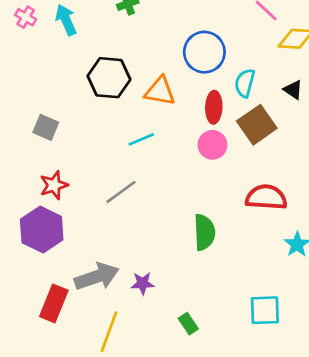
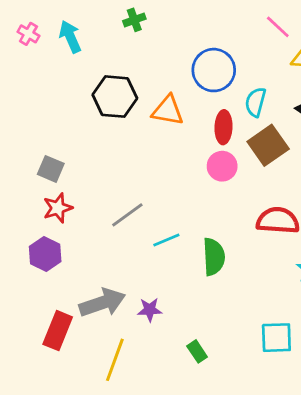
gray square: (46, 127) -> (51, 169), moved
cyan line: (141, 139) -> (166, 240), moved
purple hexagon: (42, 230) -> (45, 254), size x0.7

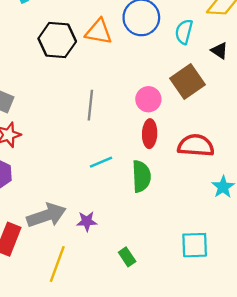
cyan semicircle: (256, 102) -> (184, 32), moved
orange triangle: (168, 110) -> (99, 32), moved
red ellipse: (223, 127) -> (150, 134), moved
gray line: (127, 215) -> (90, 105), moved, turned -48

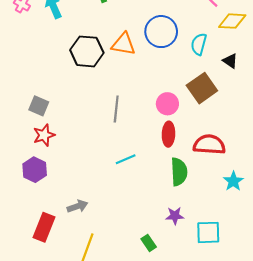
green semicircle: (141, 176) -> (179, 172), moved
gray arrow: (46, 215) -> (77, 206), size x0.6
purple star: (87, 221) -> (175, 216), moved

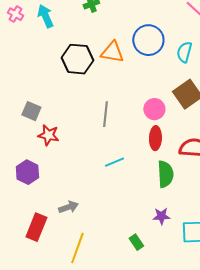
red star: (44, 135) -> (48, 135), moved, turned 30

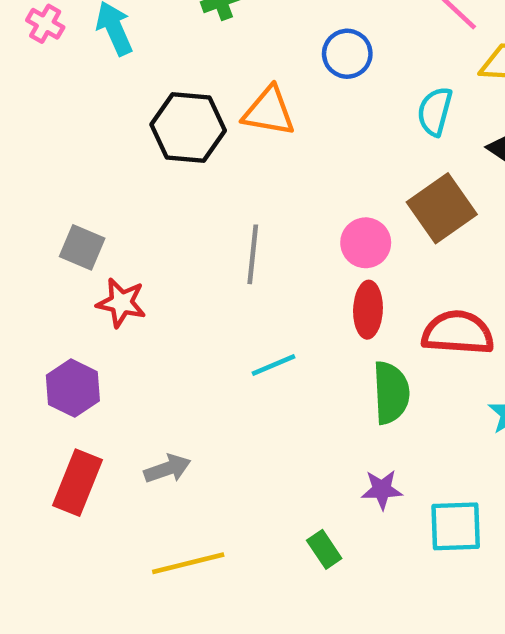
blue circle: (148, 40) -> (347, 54), moved, size x0.7
red rectangle: (36, 227) -> (77, 483), moved
yellow line: (77, 248) -> (188, 563), turned 56

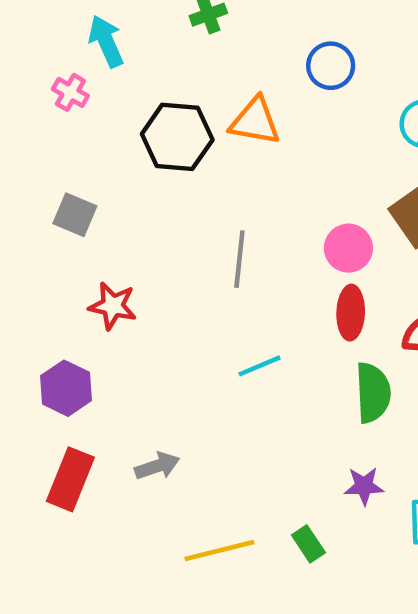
pink cross: (45, 24) -> (70, 92), moved
gray square: (82, 247) -> (75, 215), moved
yellow line: (188, 563) -> (219, 550), moved

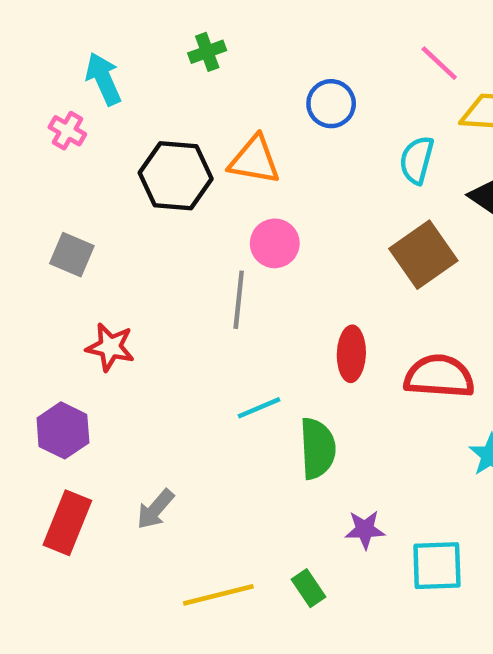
pink circle: (348, 248) -> (275, 243), moved
green semicircle: (373, 393) -> (318, 448), moved
gray arrow: (157, 466) -> (155, 509), turned 150

